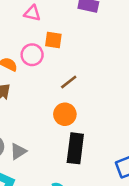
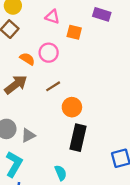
orange square: (53, 40) -> (74, 32), moved
brown line: (69, 82) -> (53, 86), moved

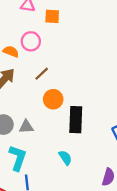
orange circle: (72, 107) -> (53, 99), moved
gray triangle: (28, 135) -> (26, 127), turned 35

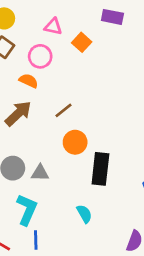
orange square: (52, 16) -> (82, 42), turned 35
pink circle: (31, 41) -> (40, 56), moved

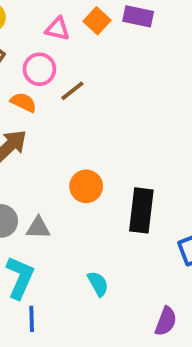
orange square: (82, 42) -> (97, 21), moved
brown line: (64, 110) -> (72, 91), moved
black rectangle: (100, 169) -> (141, 210), moved

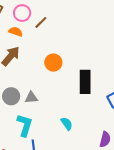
orange circle: (86, 186) -> (53, 63), moved

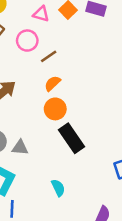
orange semicircle: (16, 32) -> (52, 83), moved, turned -72
black rectangle: (85, 82) -> (72, 138), moved, turned -45

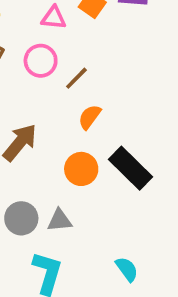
orange circle: (55, 109) -> (81, 169), moved
black rectangle: (72, 138) -> (131, 168), moved

